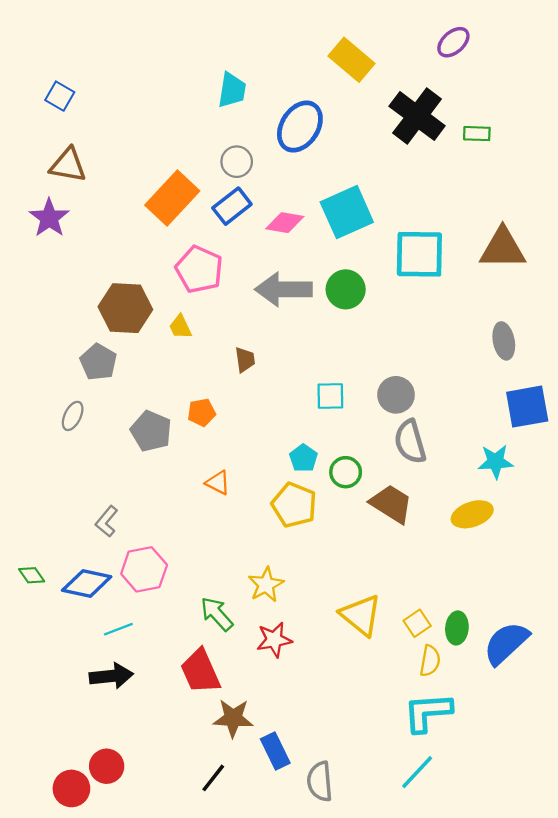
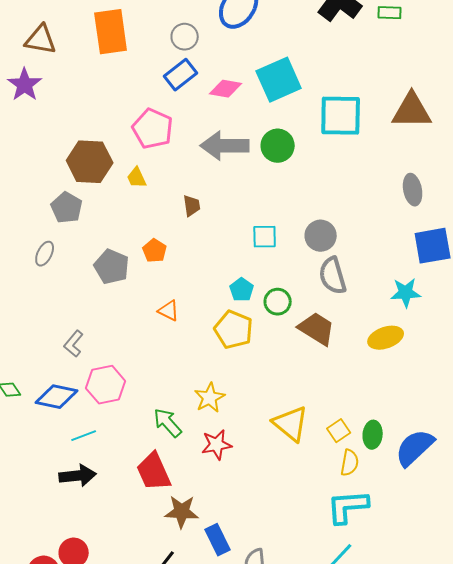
orange rectangle: (172, 198) -> (111, 32), moved, turned -51
orange pentagon: (202, 412) -> (155, 251), turned -30

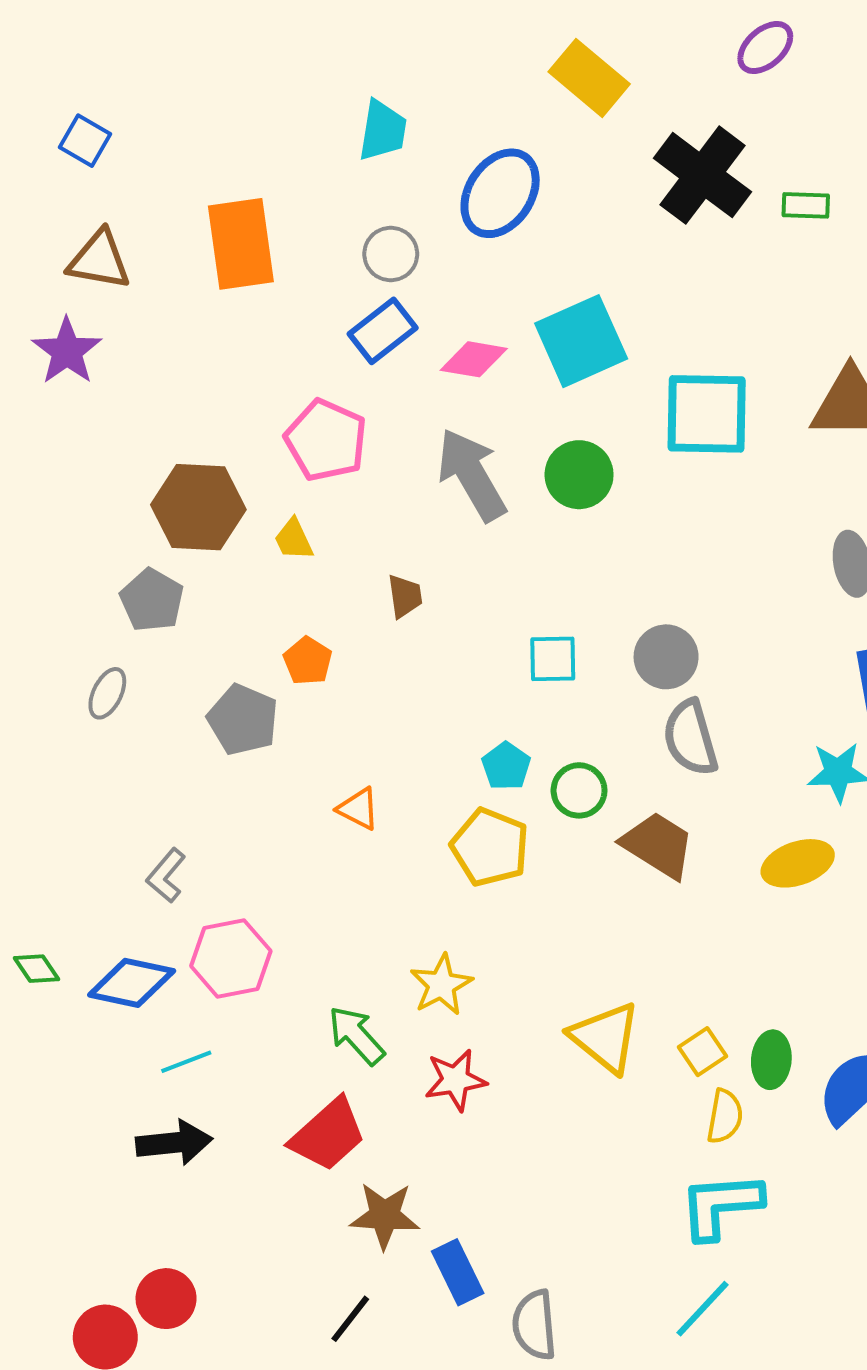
gray arrow: (225, 146) -> (472, 475), turned 60
orange pentagon: (155, 251) -> (308, 661), moved
red trapezoid: (154, 472) -> (328, 1135), turned -108

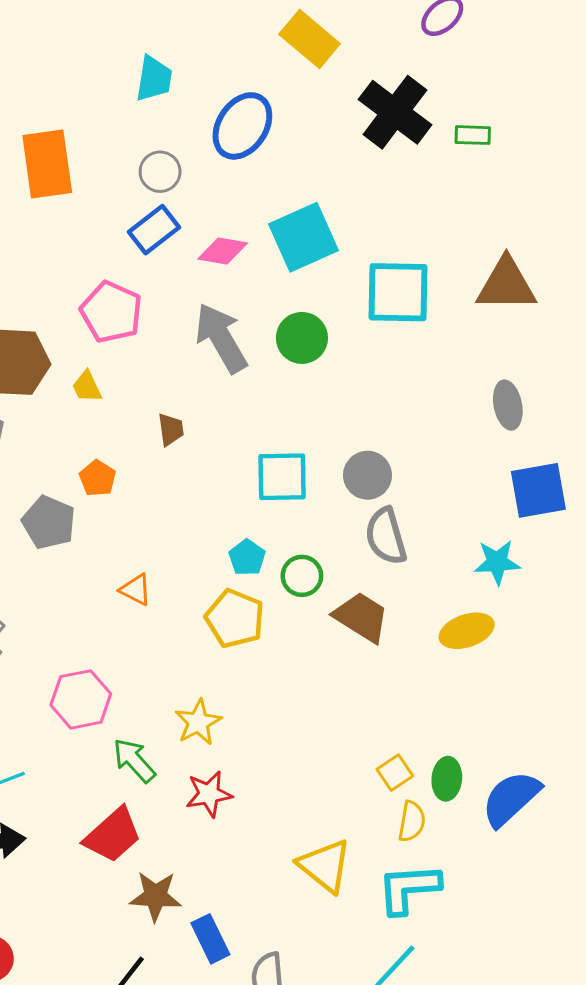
cyan square: (553, 659) -> (282, 477), size x1.4
pink hexagon: (231, 958) -> (81, 699), moved
yellow triangle: (605, 1037) -> (325, 866), moved

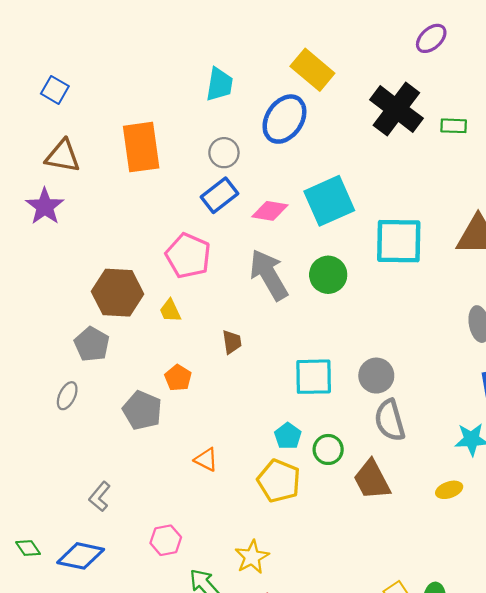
yellow rectangle: (310, 39) -> (312, 70), moved
brown trapezoid: (361, 617) -> (372, 480), turned -150
yellow ellipse: (467, 631) -> (449, 490), size x0.7
pink hexagon: (81, 699) -> (166, 540), size x0.7

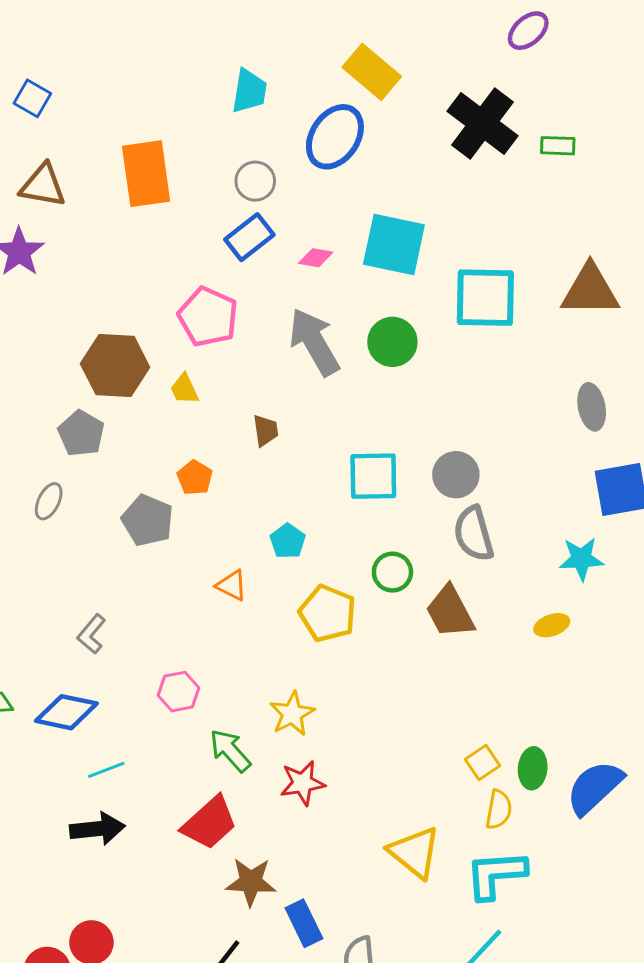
cyan square: (329, 201) -> (394, 245), turned 36
pink diamond: (270, 211) -> (316, 258), size x0.7
cyan pentagon: (288, 436) -> (288, 541), moved

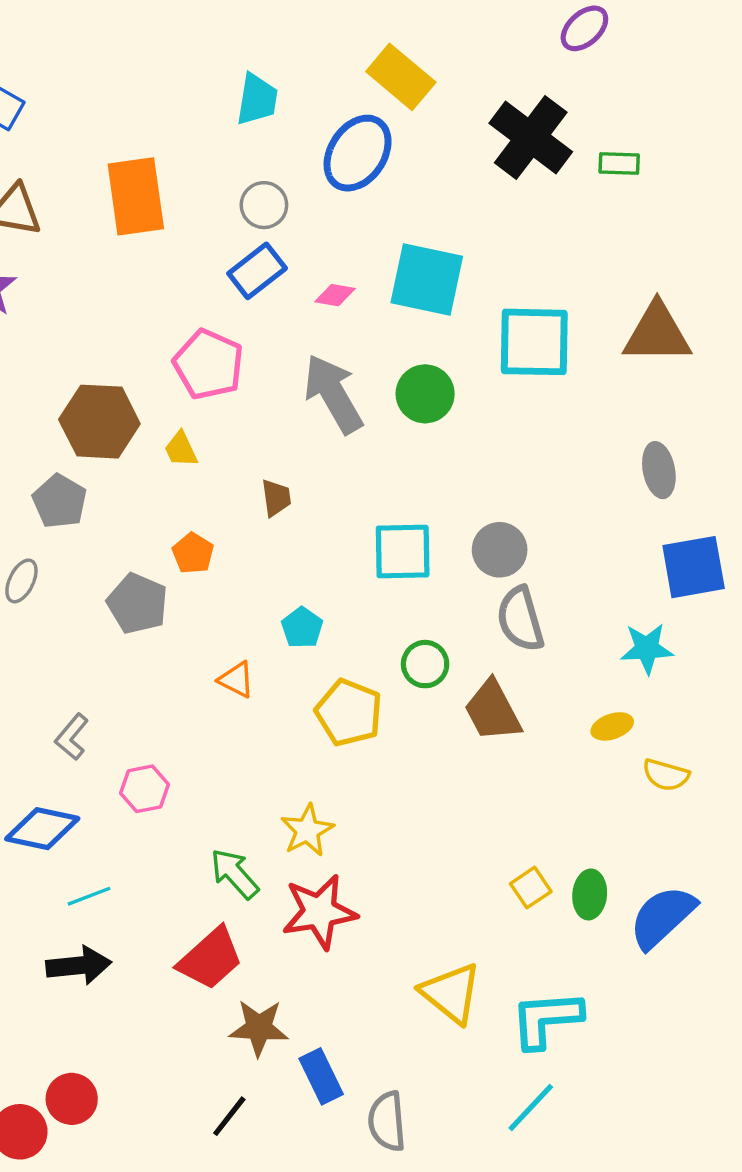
pink hexagon: (179, 692) -> (144, 789), moved
red star: (302, 783) -> (319, 912), size x1.4
yellow semicircle: (499, 810) -> (666, 775), moved, turned 96

